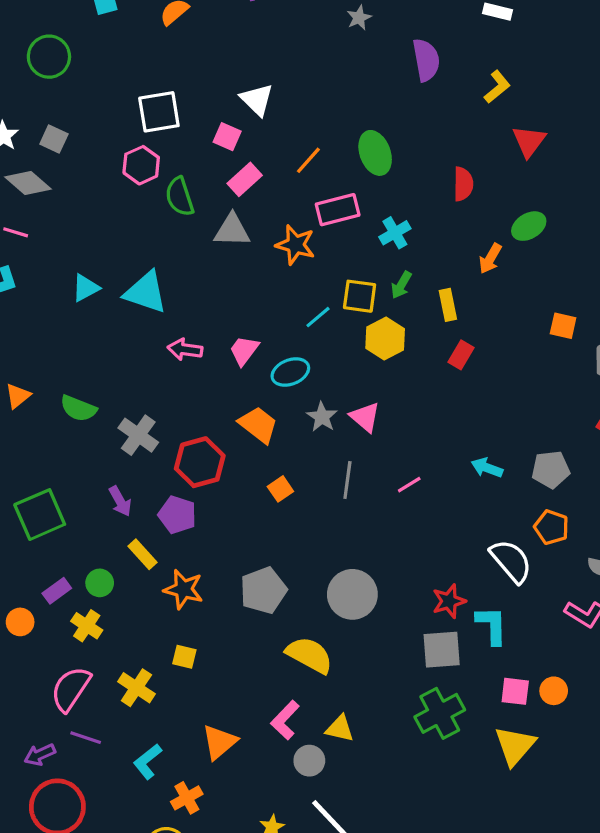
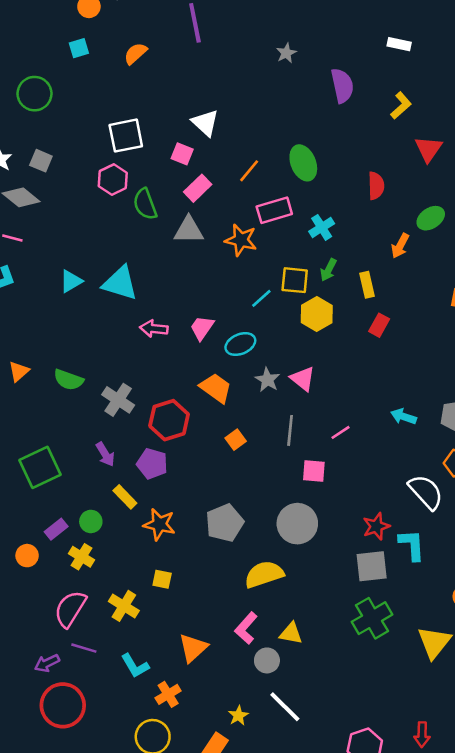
yellow semicircle: (309, 655) -> (264, 574), turned -45
pink square: (515, 691) -> (314, 471), moved
cyan L-shape: (148, 761) -> (135, 666), turned -80

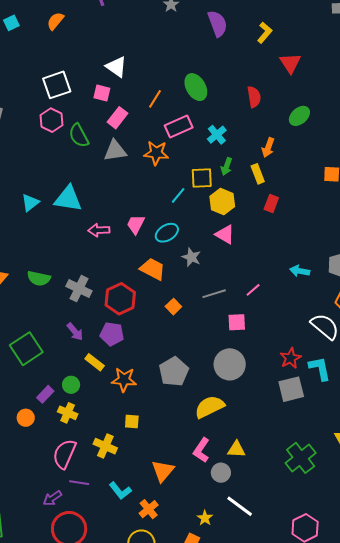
orange arrow: (400, 246) -> (268, 148), moved
pink triangle: (303, 379) -> (225, 235), moved
gray line: (290, 430) -> (214, 294), turned 75
green cross: (372, 618) -> (301, 458), moved

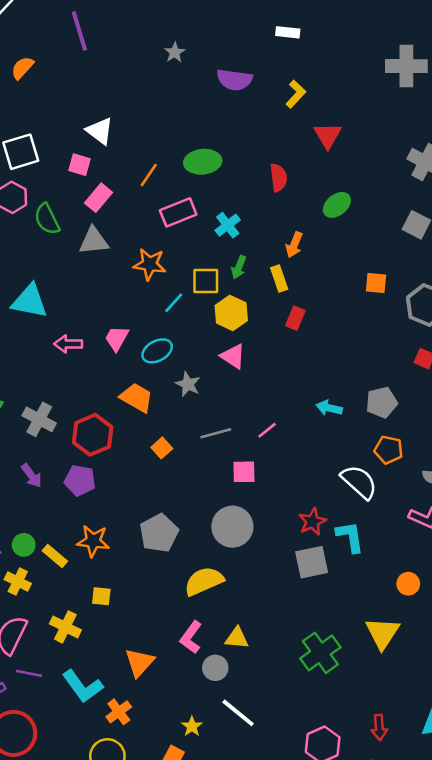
purple semicircle: (217, 24) -> (234, 80), turned 116
green ellipse: (196, 87) -> (203, 162), turned -68
orange star: (156, 153) -> (150, 264), moved
yellow rectangle: (95, 362) -> (55, 556), moved
cyan L-shape: (120, 491) -> (83, 686), size x1.4

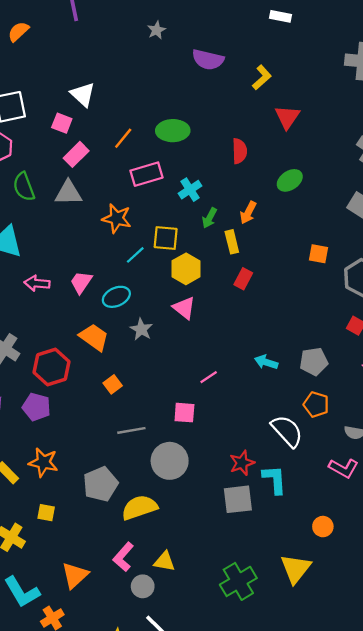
white rectangle: (288, 32) -> (280, 16), moved
green semicircle: (47, 219) -> (24, 187), moved
green arrow: (239, 267) -> (209, 218), moved
gray line: (216, 433) -> (131, 430), moved
gray pentagon: (159, 533) -> (100, 484), moved

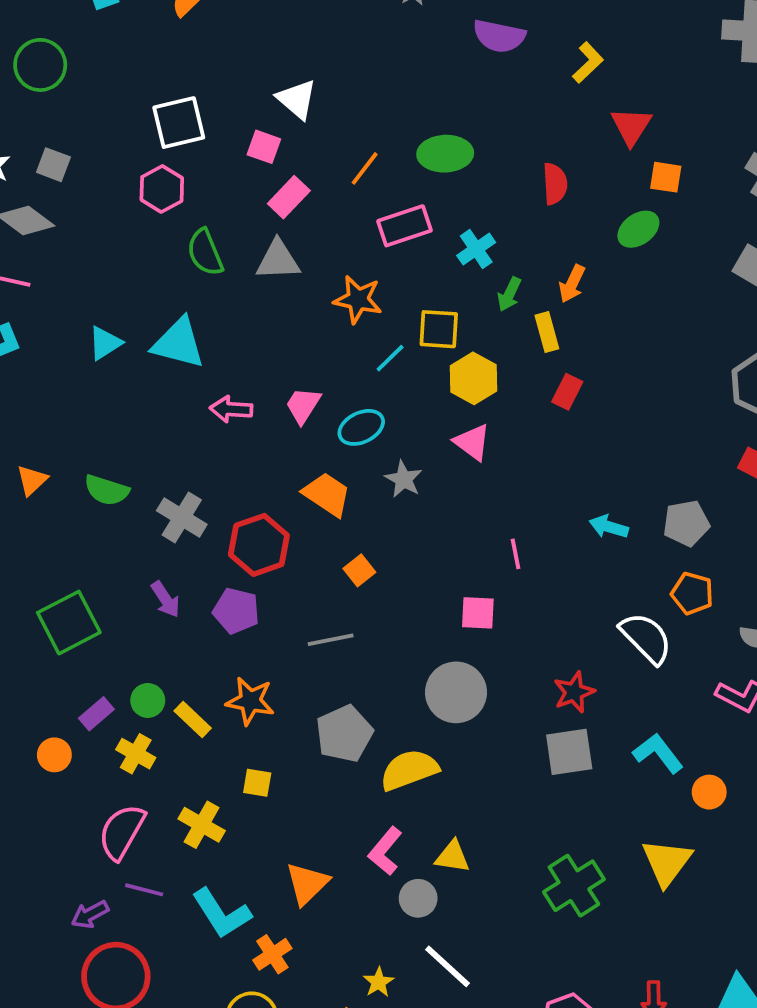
orange square: (319, 254) -> (666, 177), moved
pink line: (209, 377) -> (516, 554), turned -66
gray line: (131, 430) -> (331, 640), moved
cyan L-shape: (275, 480) -> (658, 753), moved, turned -32

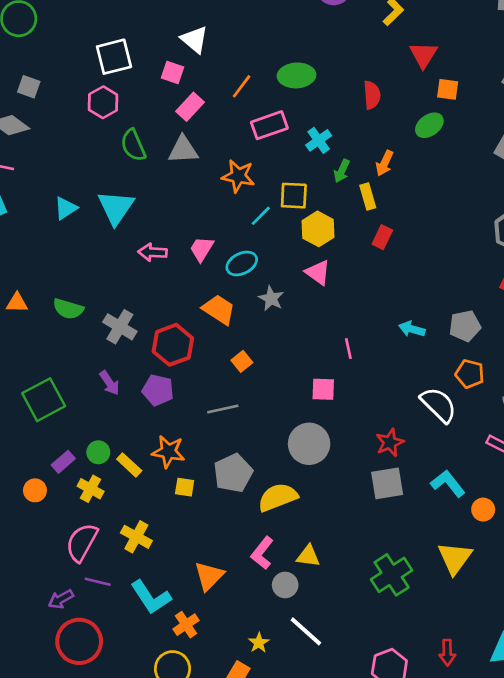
cyan triangle: (178, 343) -> (116, 208), turned 51
orange triangle: (32, 480) -> (17, 303), turned 45
yellow square: (257, 783) -> (185, 487), moved

